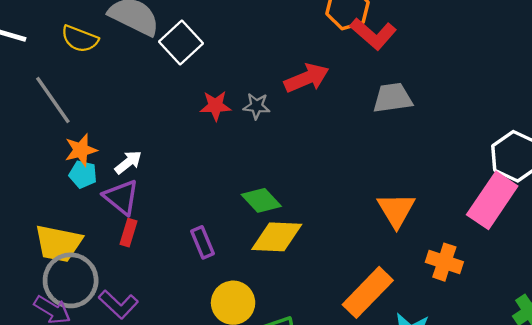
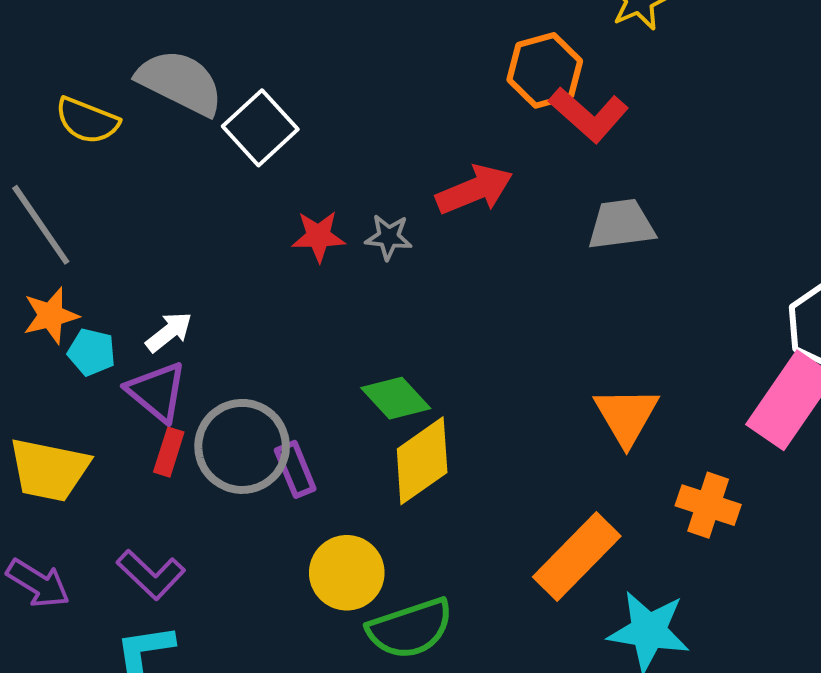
orange star: (81, 150) -> (51, 316), moved
yellow diamond: (277, 237) -> (422, 461), turned -38
gray circle: (71, 280) -> (242, 446), moved

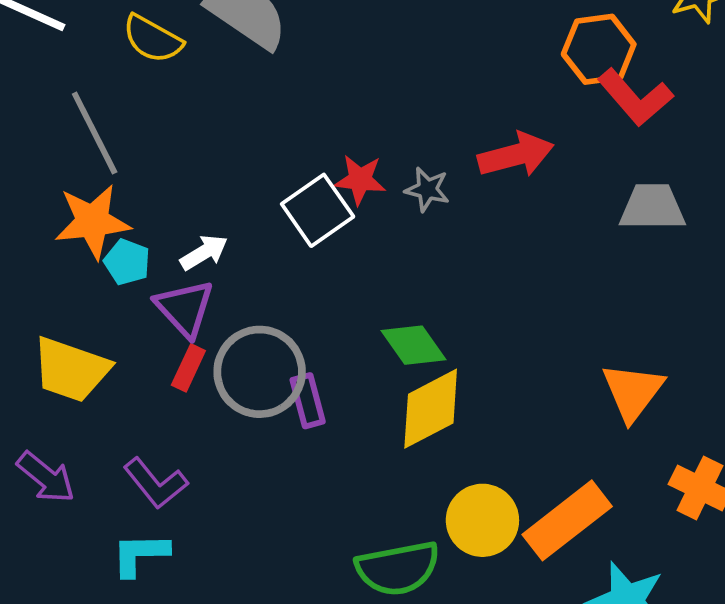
white square: (260, 128) -> (318, 210), moved
orange star: (51, 316) -> (93, 221), size x1.4
yellow circle: (347, 573) -> (482, 520), moved

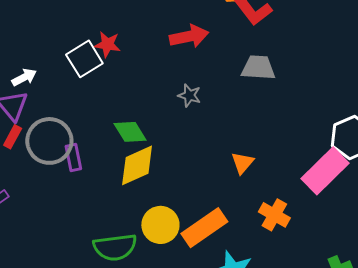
gray star: (427, 189) -> (189, 95), moved
orange triangle: (633, 392) -> (242, 163), size x0.7

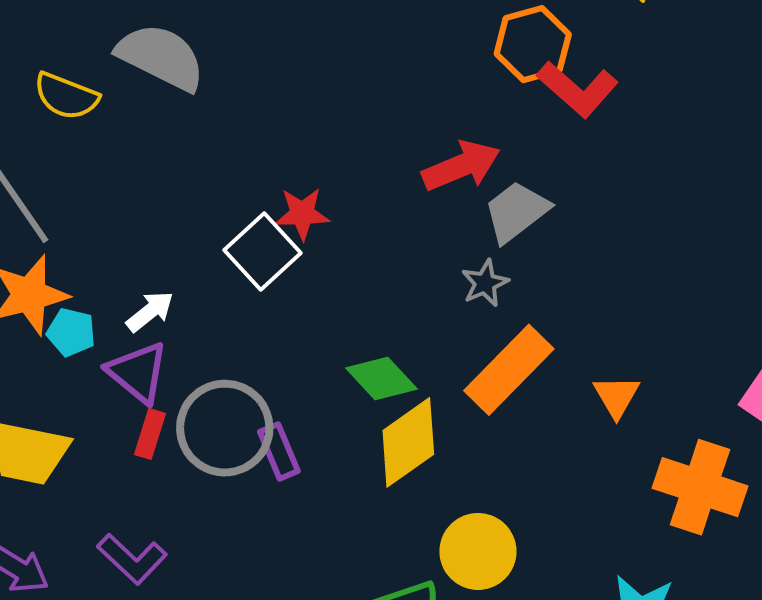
gray trapezoid: (258, 68) -> (516, 212), moved, turned -30
gray star: (189, 95) -> (485, 283), turned -30
orange cross: (274, 215) -> (700, 487), size x1.4
orange rectangle: (204, 228) -> (509, 370), moved

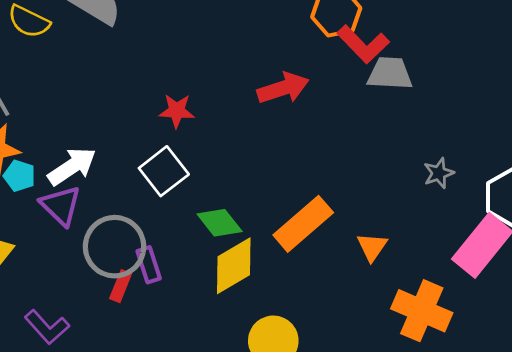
gray trapezoid: (516, 212) -> (390, 73), moved, turned 36
white square: (262, 252) -> (164, 171), moved
gray star: (485, 283) -> (439, 173), moved
white arrow: (150, 311) -> (72, 166), size x1.5
red rectangle: (150, 434) -> (121, 286), moved

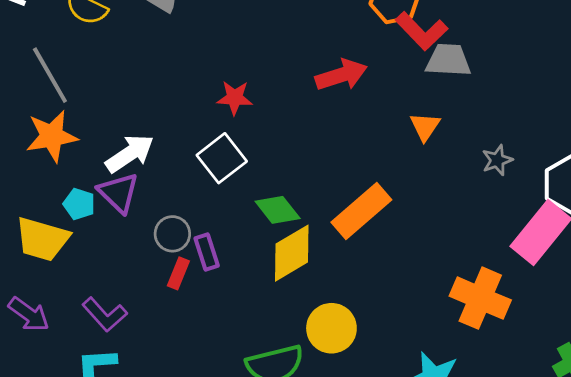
cyan pentagon: (19, 176) -> (79, 204), moved
gray circle: (115, 247) -> (172, 234), size x0.6
orange triangle: (372, 247) -> (425, 127), moved

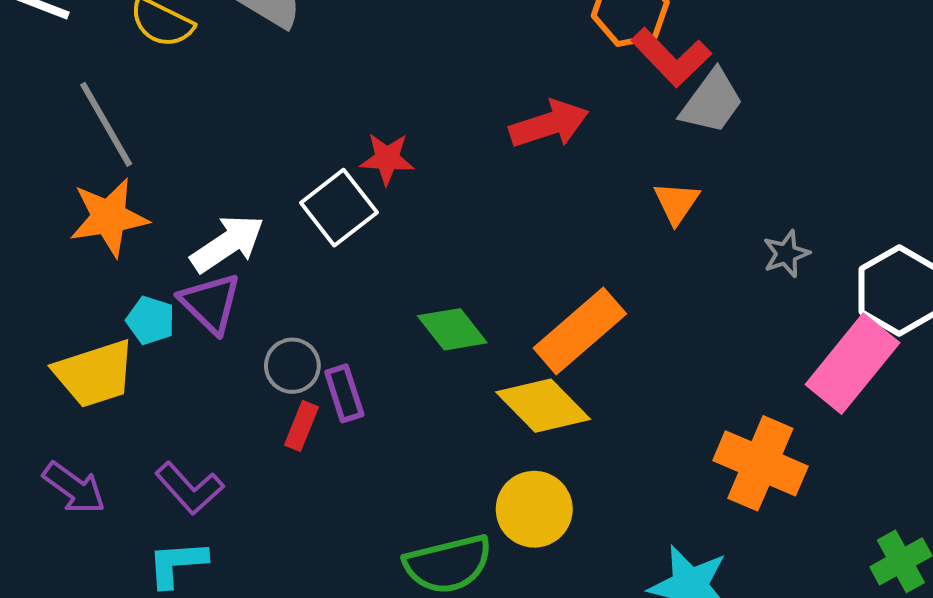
gray trapezoid: (448, 60) -> (712, 102), turned 123
white square: (222, 158) -> (339, 208), moved
yellow trapezoid: (42, 239) -> (95, 374), turned -34
yellow diamond: (292, 253) -> (543, 406), moved, turned 76

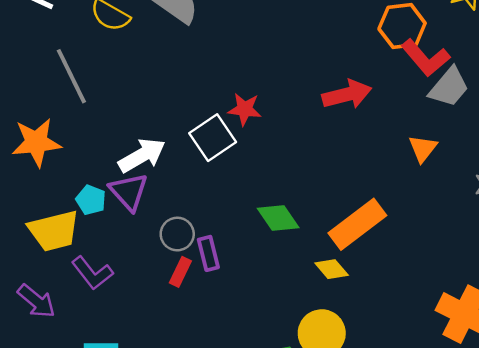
orange star: (109, 217) -> (36, 142), moved
yellow diamond: (543, 406) -> (332, 269), size x0.6
purple L-shape: (189, 488) -> (92, 273), moved

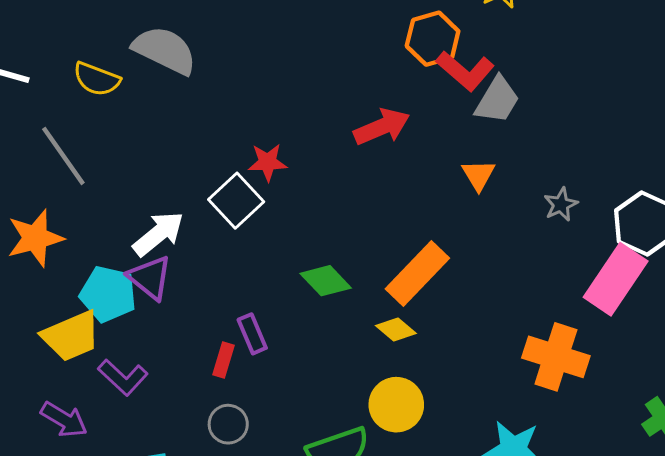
cyan pentagon: (91, 200) -> (108, 294), size x1.6
gray circle: (177, 234) -> (228, 424), moved

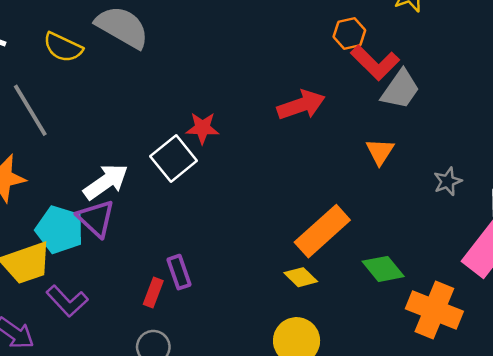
orange hexagon: (433, 39) -> (349, 33), size x0.7
green diamond: (326, 281) -> (383, 269), moved

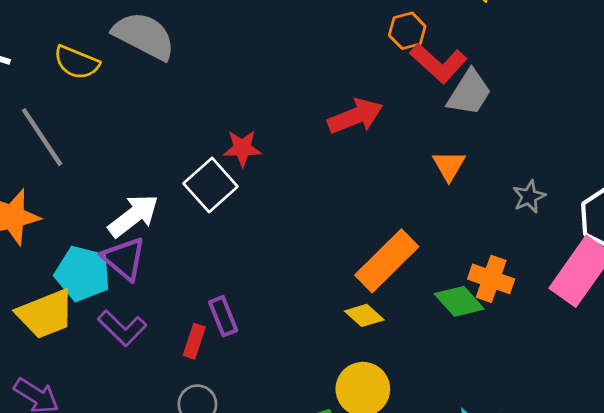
purple L-shape: (67, 301) -> (122, 328), moved
orange cross: (434, 310) -> (491, 279), moved, size x0.7

